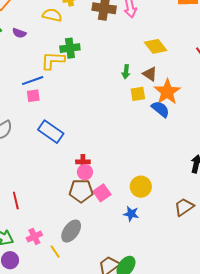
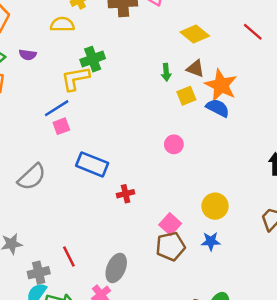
red cross: (83, 162) -> (126, 194), moved
pink circle: (85, 172) -> (174, 144), moved
brown pentagon: (81, 191) -> (170, 246), moved
gray ellipse: (71, 231) -> (116, 268), moved

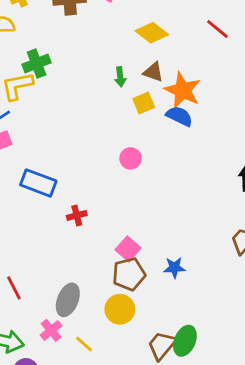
yellow circle: (215, 206) -> (120, 309), moved

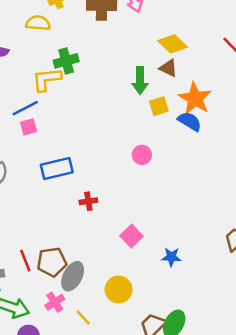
brown triangle: (153, 72) -> (169, 68), moved
green arrow: (120, 77) -> (140, 81), size x1.5
blue rectangle: (38, 183) -> (57, 169), turned -40
brown pentagon: (129, 274) -> (52, 262), moved

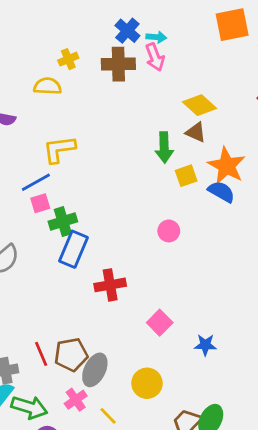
green cross: (66, 61) -> (63, 222), moved
blue rectangle: (57, 169) -> (73, 249), turned -52
red cross: (88, 201) -> (110, 285), size x1.5

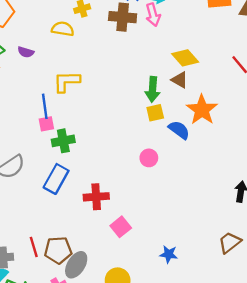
yellow square: (186, 176) -> (155, 113), moved
blue line: (36, 182) -> (45, 106), turned -75
blue semicircle: (221, 192) -> (179, 130), moved
blue rectangle: (73, 249) -> (56, 179), moved
pink square: (160, 323) -> (121, 227), moved

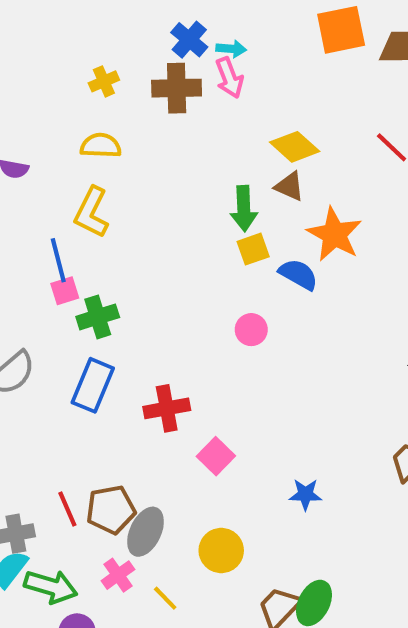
yellow semicircle: (63, 29) -> (101, 146), moved
yellow L-shape: (67, 82) -> (92, 212), turned -56

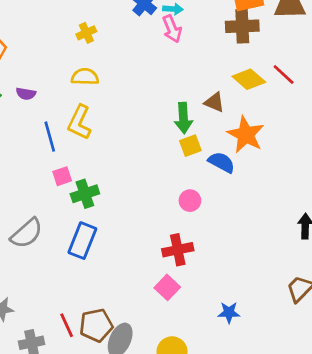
brown cross: (177, 88) -> (242, 26), moved
yellow diamond: (295, 147) -> (249, 79), moved
blue line: (58, 260) -> (50, 137), moved
red cross: (167, 408) -> (178, 250), moved

